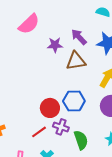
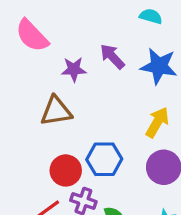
pink semicircle: (29, 24) -> (32, 36), turned 90
brown triangle: (76, 61) -> (56, 111), moved

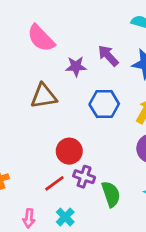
brown triangle: (56, 111) -> (44, 96), moved
blue hexagon: (104, 159) -> (104, 104), moved

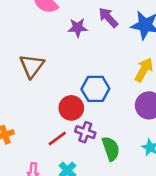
brown triangle: (44, 96) -> (32, 66), moved, turned -44
blue hexagon: (104, 104) -> (95, 89), moved

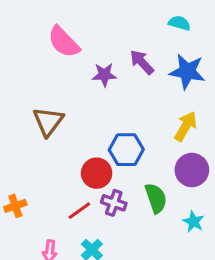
green semicircle: (111, 149) -> (156, 198), moved

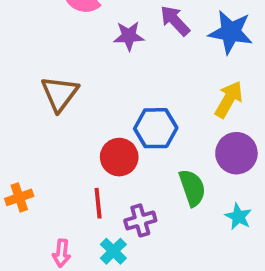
purple cross: (114, 203) -> (140, 220), moved, turned -35
red line: (79, 211) -> (98, 203), turned -60

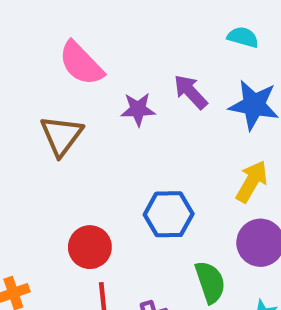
brown triangle: (60, 94) -> (61, 136), moved
red circle: (119, 157) -> (90, 247), moved

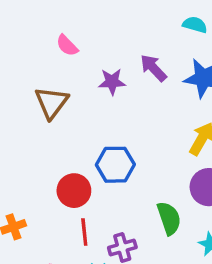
pink semicircle: (81, 63) -> (67, 45), size x0.6
blue hexagon: (169, 214) -> (115, 165), moved

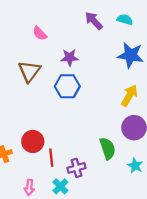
purple arrow: (153, 68) -> (94, 21), moved
blue hexagon: (115, 165) -> (67, 86), moved
red circle: (74, 191) -> (33, 141), moved

